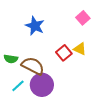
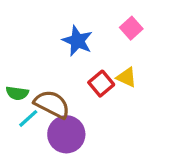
blue star: (35, 26) -> (77, 41), moved
cyan line: (18, 86) -> (28, 118), moved

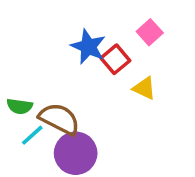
red square: (101, 84) -> (115, 59), moved

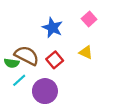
red square: (115, 59) -> (55, 60), moved
brown semicircle: (59, 119) -> (27, 56), moved

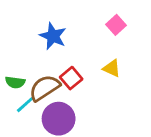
blue star: (53, 28) -> (53, 36), moved
brown semicircle: (27, 56) -> (45, 88), moved, turned -60

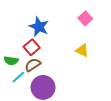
red square: (71, 78) -> (32, 47), moved
brown semicircle: (45, 88) -> (33, 65), size x0.7

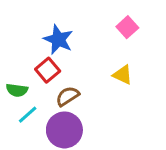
brown semicircle: (33, 65) -> (67, 96), moved

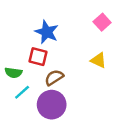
red square: (48, 70) -> (38, 57), turned -36

